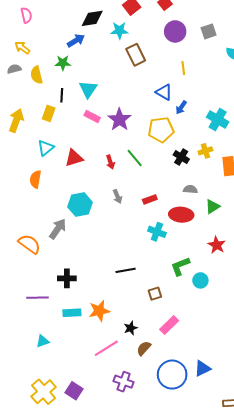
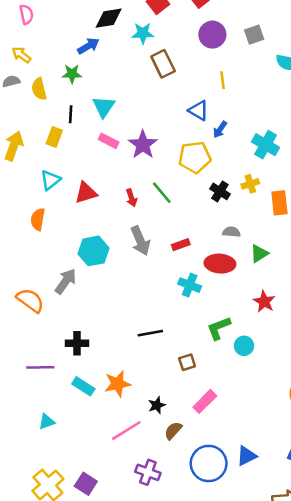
gray arrow: (117, 196) -> (140, 241), size x1.6
cyan rectangle: (72, 313) -> (83, 386), turned 36

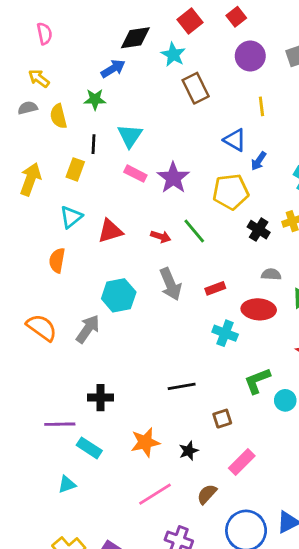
cyan star: (143, 33) -> (173, 55), turned 30
red arrow: (131, 198) -> (161, 237), turned -54
orange semicircle: (30, 300) -> (42, 328), moved
cyan rectangle: (83, 386) -> (89, 448), moved
black star: (157, 405) -> (189, 451), moved

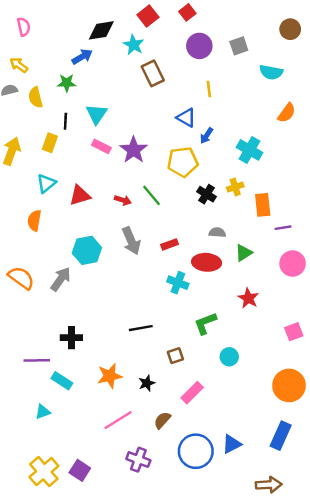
cyan circle: (285, 400) -> (229, 357), moved

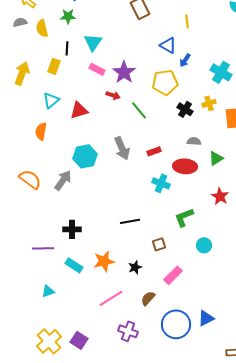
red arrow: (123, 200) -> (113, 95), moved
cyan rectangle: (62, 381) -> (74, 265), moved

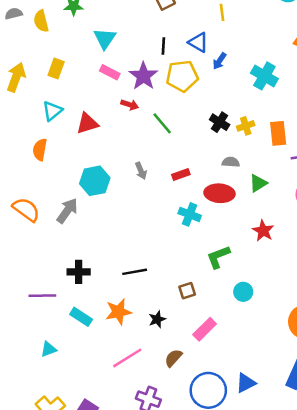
black line: (67, 48) -> (163, 46), moved
yellow pentagon: (165, 82) -> (182, 76), moved
yellow cross: (209, 103) -> (246, 126), moved
gray arrow: (122, 148) -> (141, 171), size x0.6
black line: (130, 221) -> (135, 272), moved

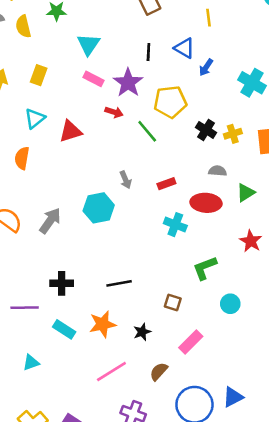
yellow pentagon: (182, 76) -> (170, 102), moved
cyan hexagon: (95, 181) -> (99, 208), moved
brown square: (187, 291) -> (173, 302), turned 35

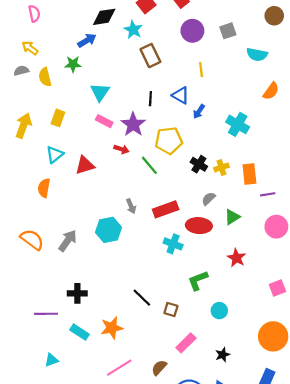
gray semicircle: (217, 171) -> (209, 199), turned -48
red rectangle: (166, 184) -> (166, 209), size x1.6
black line: (119, 283) -> (142, 298), moved, turned 54
black star: (142, 332) -> (223, 355), moved

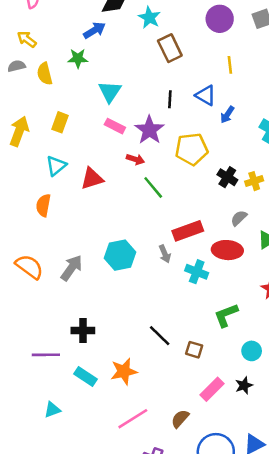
green line: (149, 165) -> (153, 187), moved
gray arrow: (131, 206) -> (165, 254), moved
black star: (223, 355) -> (244, 385), moved

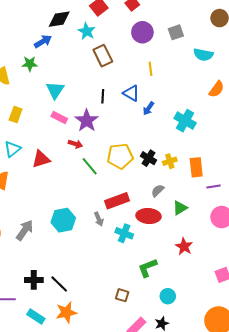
yellow pentagon: (192, 149) -> (120, 156), moved
black line: (160, 336) -> (59, 284), moved

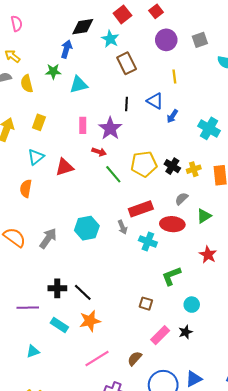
blue arrow: (43, 41) -> (66, 49), turned -42
cyan triangle: (55, 90) -> (79, 85), moved, turned 42
pink rectangle: (59, 118) -> (83, 125), turned 63

